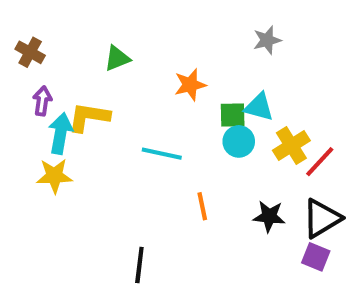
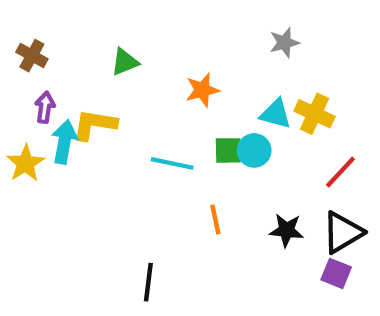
green square: (233, 115) -> (228, 150), moved
yellow cross: (291, 145) -> (315, 114), moved, turned -33
yellow star: (54, 176) -> (25, 163), moved, turned -30

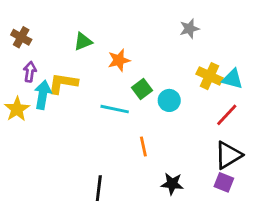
orange star: (202, 90) -> (119, 60), moved
cyan triangle: (276, 114) -> (232, 79), moved
green square: (228, 150) -> (142, 89), moved, turned -36
black star: (286, 230) -> (172, 184), moved

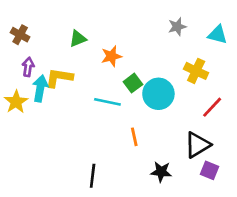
cyan triangle: (232, 79) -> (218, 35), moved
cyan circle: (169, 100) -> (158, 94), size x1.5
black triangle: (228, 155) -> (197, 145), moved

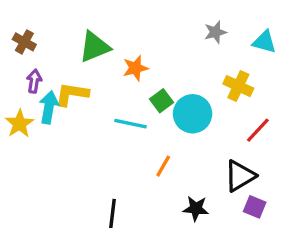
green triangle: (78, 39) -> (95, 47), size x1.5
orange line: (134, 137) -> (163, 166), turned 42

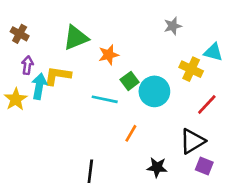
cyan triangle: (264, 42) -> (213, 52), moved

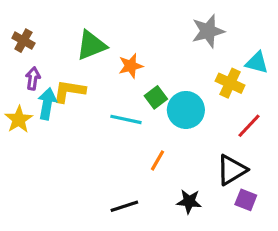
gray star: (173, 26) -> (208, 31), size x1.5
black line: (90, 171) -> (124, 206), moved, turned 65

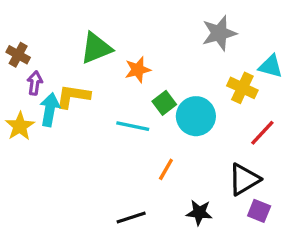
brown cross: (23, 41) -> (18, 55), moved

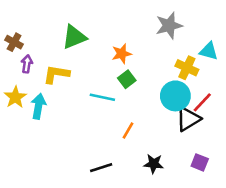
orange star: (138, 70) -> (122, 54), moved
cyan arrow: (50, 110) -> (38, 106), moved
cyan circle: (196, 116) -> (175, 96), moved
black triangle: (244, 179) -> (188, 119), moved

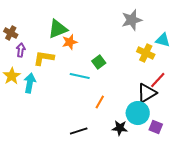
orange star: (122, 54) -> (70, 42), moved
cyan circle: (175, 96) -> (138, 113), moved

